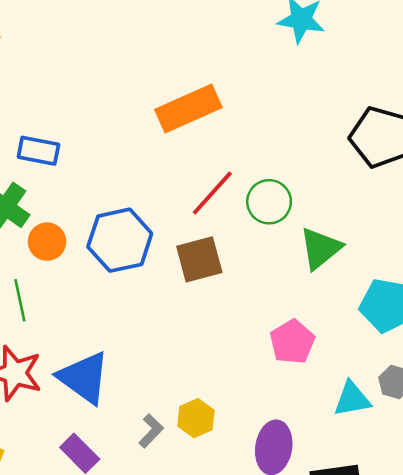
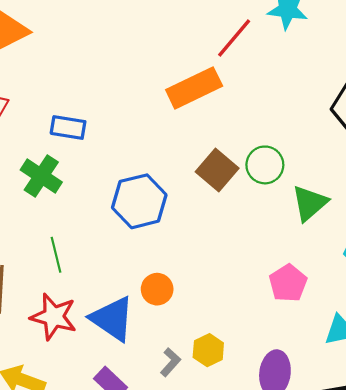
red line: (212, 193) -> (234, 38), moved
orange circle: (47, 242) -> (157, 289), moved
brown square: (199, 259) -> (217, 170), moved, turned -33

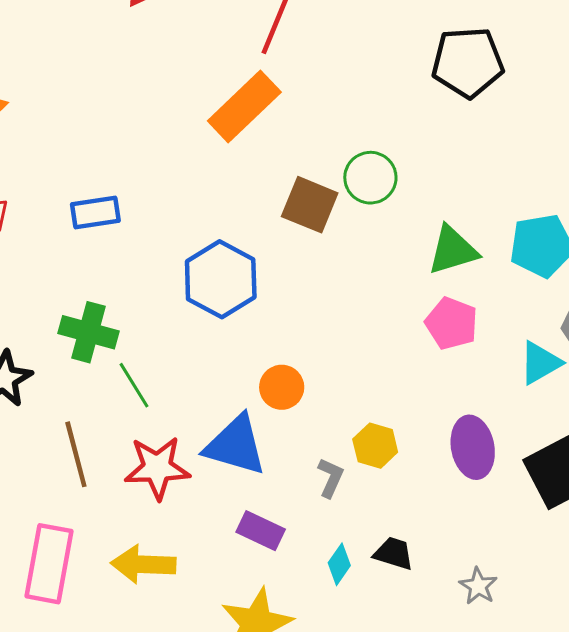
green cross: (41, 176) -> (88, 332), moved
green triangle: (310, 203) -> (453, 250), moved, turned 42

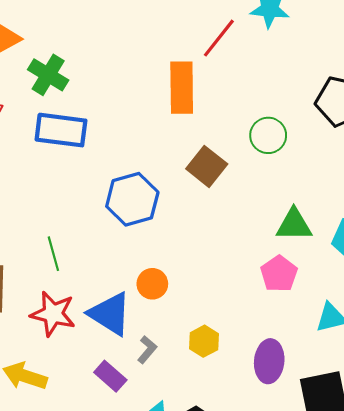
orange rectangle: (244, 107) -> (182, 88), turned -63
green circle: (370, 178) -> (268, 135), moved
blue rectangle: (95, 213) -> (61, 130), size x1.5
green cross: (88, 332) -> (48, 75), moved
gray L-shape: (331, 478) -> (147, 350), moved

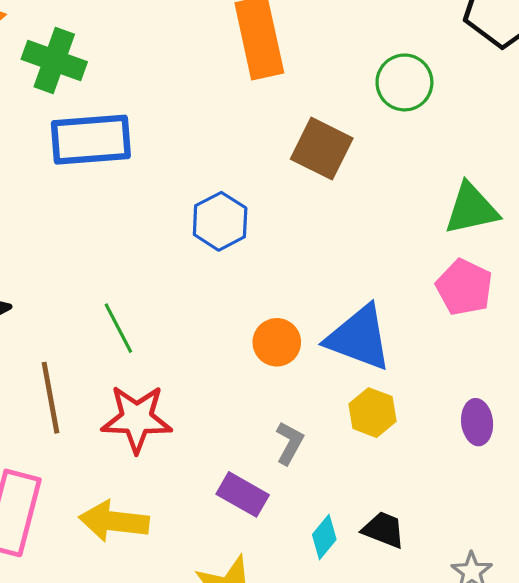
blue hexagon: (132, 199) -> (220, 221), size x0.7
blue triangle: (110, 314) -> (359, 338), moved
purple ellipse: (269, 361) -> (477, 422), size x0.7

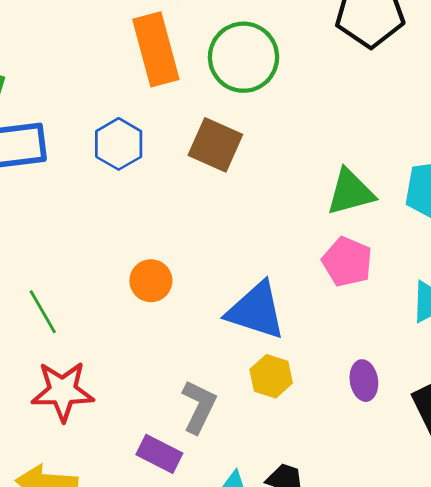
green circle: (404, 82) -> (243, 57), moved, size x1.4
blue hexagon: (220, 221) -> (119, 144), moved
orange circle: (277, 342) -> (151, 281), moved
gray L-shape: (290, 443) -> (199, 407), size x1.4

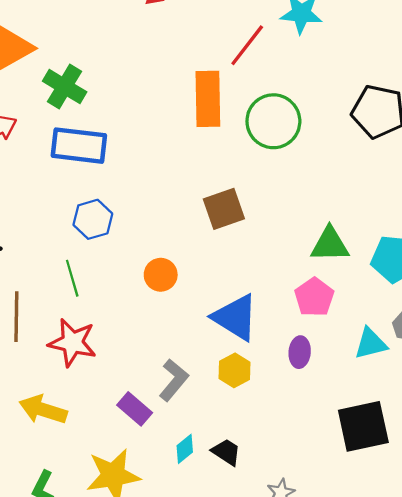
blue hexagon: (119, 144) -> (93, 219), moved
brown square: (215, 145) -> (224, 209), moved, turned 33
purple ellipse: (364, 381) -> (300, 352), moved

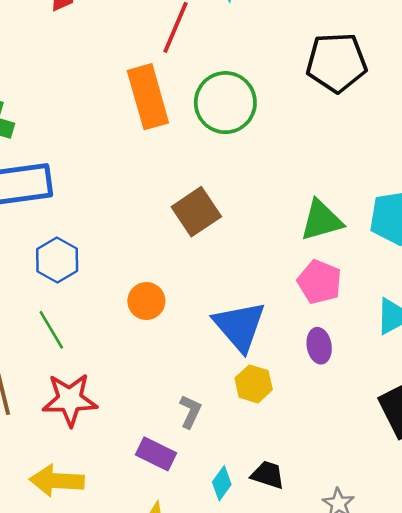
blue triangle: (235, 317) -> (240, 326), turned 32
gray L-shape: (174, 380) -> (190, 412), size x0.7

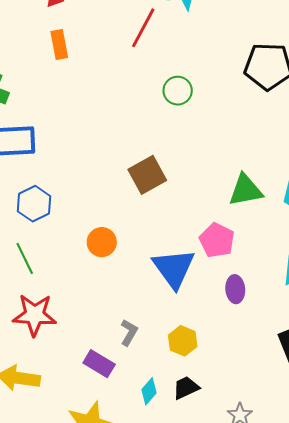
orange rectangle: (148, 97) -> (59, 45), moved, size x0.6
green circle: (225, 103) -> (178, 91), size x0.6
pink pentagon: (319, 282) -> (217, 240), moved
yellow hexagon: (254, 384) -> (183, 341), moved
black trapezoid: (268, 475) -> (186, 388), turned -48

